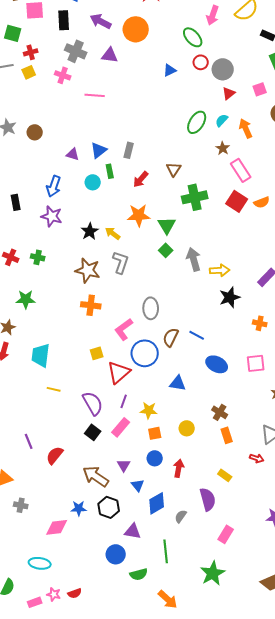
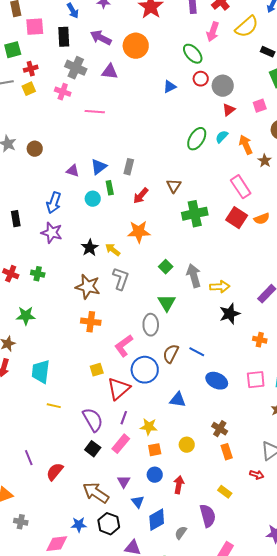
green square: (13, 33) -> (13, 50), turned -30
brown star: (223, 148) -> (265, 161), moved
green triangle: (167, 225) -> (167, 303), moved

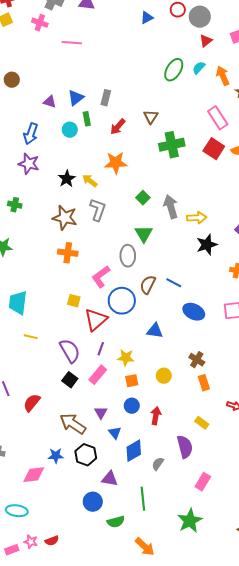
yellow square: (97, 370) -> (74, 301), turned 32

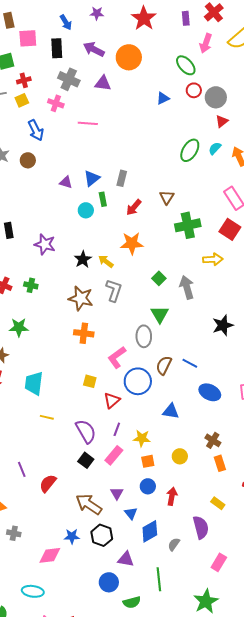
blue arrow: (31, 134) -> (36, 130), moved, turned -45
yellow arrow: (197, 218) -> (213, 259), moved
red triangle: (96, 320) -> (112, 400), size x0.7

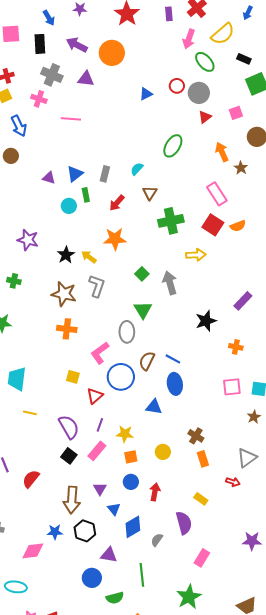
green ellipse: (186, 65) -> (205, 62), moved
cyan semicircle: (215, 148) -> (137, 169), moved
blue ellipse: (210, 392) -> (175, 384), moved, turned 55
brown arrow: (89, 504) -> (72, 500), turned -120

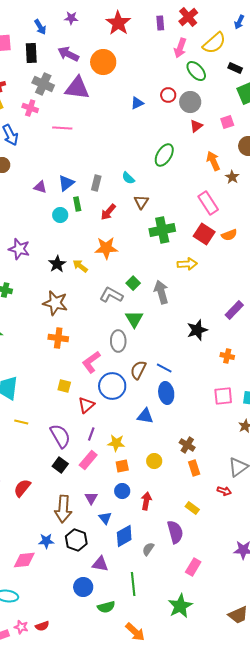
purple triangle: (86, 79) -> (77, 88), size x1.5
cyan semicircle: (137, 169) -> (128, 178), turned -88
gray L-shape: (97, 286) -> (111, 295), moved, turned -80

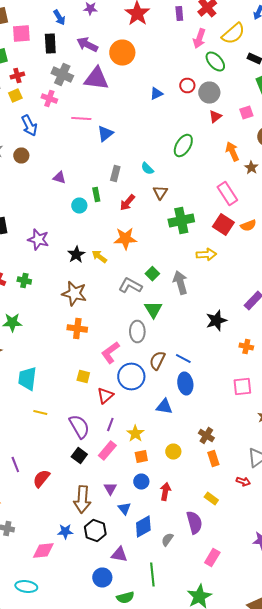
blue triangle: (66, 183) -> (105, 134), moved
yellow star: (116, 443) -> (135, 434), turned 30

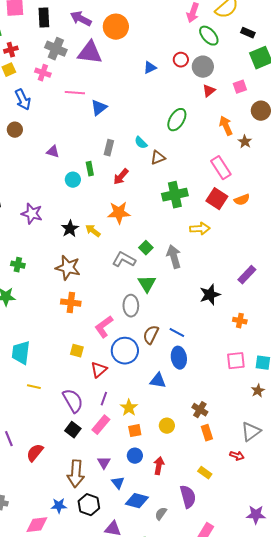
brown triangle: (160, 192) -> (158, 158), moved, turned 35
green cross: (24, 280) -> (18, 265), moved
blue diamond: (143, 526) -> (137, 501), turned 45

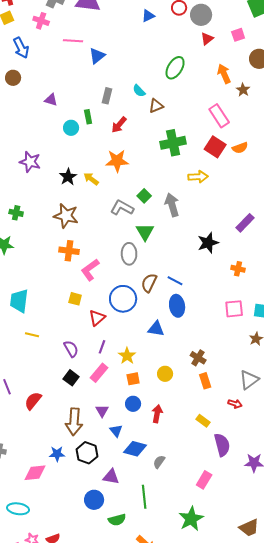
pink L-shape: (104, 327) -> (90, 270), moved
purple semicircle: (73, 401) -> (71, 349), size x0.7
purple semicircle: (188, 497) -> (222, 445), moved

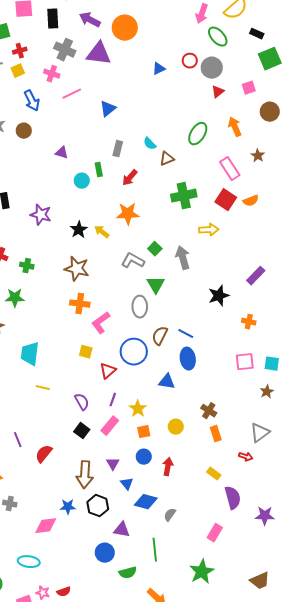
pink line: (73, 41) -> (72, 94), moved, turned -30
green ellipse: (175, 68) -> (198, 134), moved
brown star: (243, 90) -> (258, 156), moved

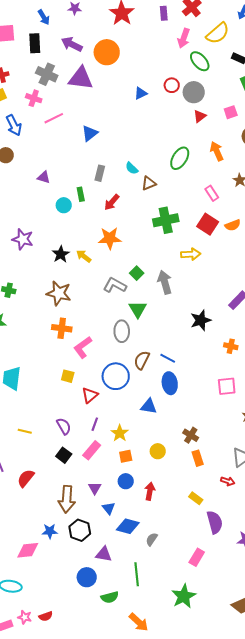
pink rectangle: (230, 169) -> (212, 193), size x0.7
yellow line: (43, 388) -> (25, 431), moved

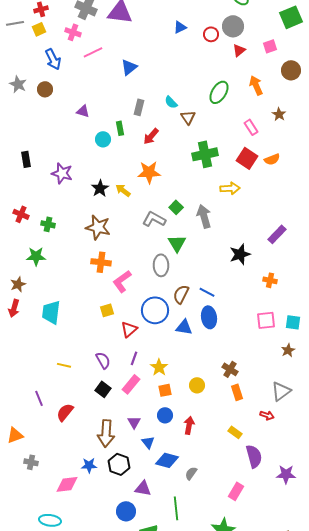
red circle: (172, 85) -> (211, 34), moved
brown triangle: (149, 183) -> (188, 117), turned -42
yellow square: (68, 376) -> (107, 310), turned -32
blue triangle: (149, 406) -> (184, 327), moved

